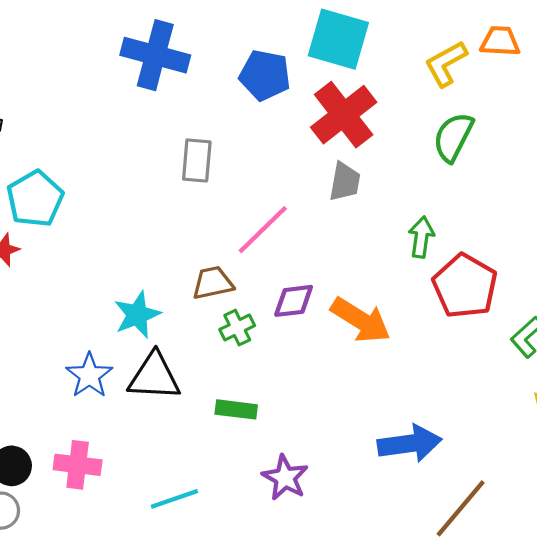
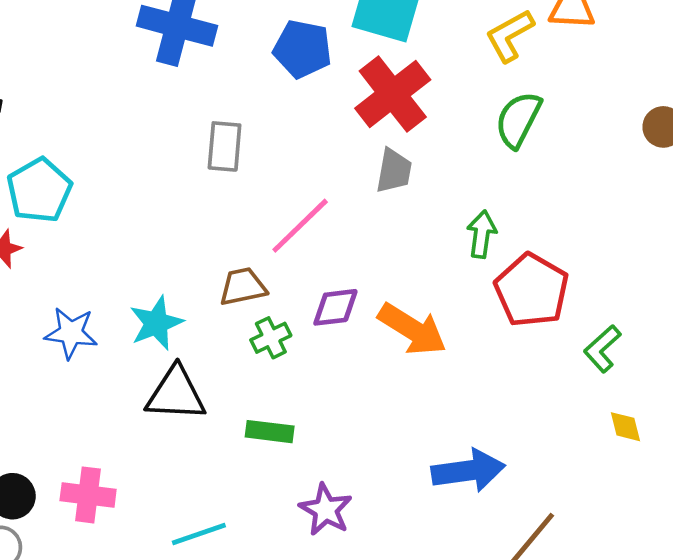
blue star: (89, 375) -> (71, 333), moved, turned -30

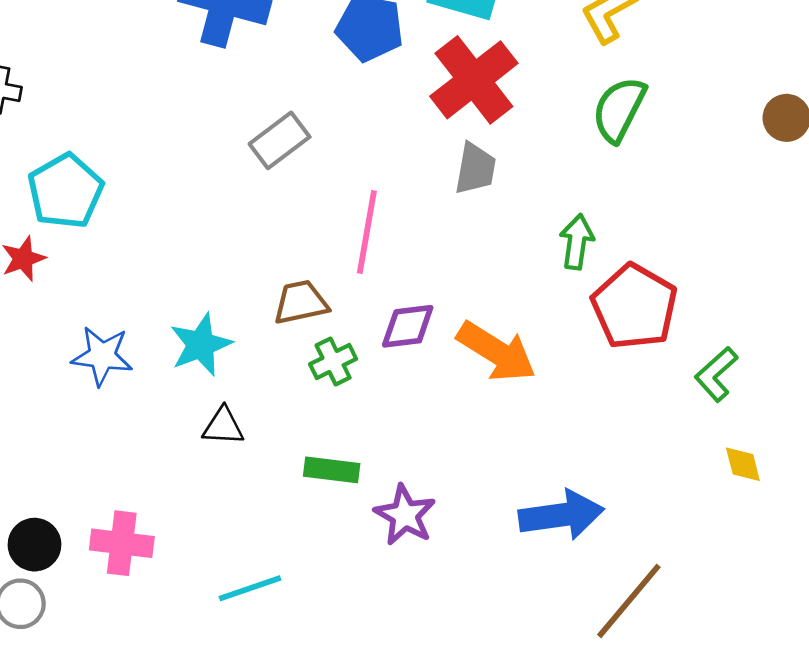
gray rectangle: (225, 146) -> (280, 140), turned 48
pink line: (300, 226) -> (367, 232), turned -36
black triangle: (176, 394) -> (223, 426), size x0.6
purple star: (326, 510) -> (405, 515), moved

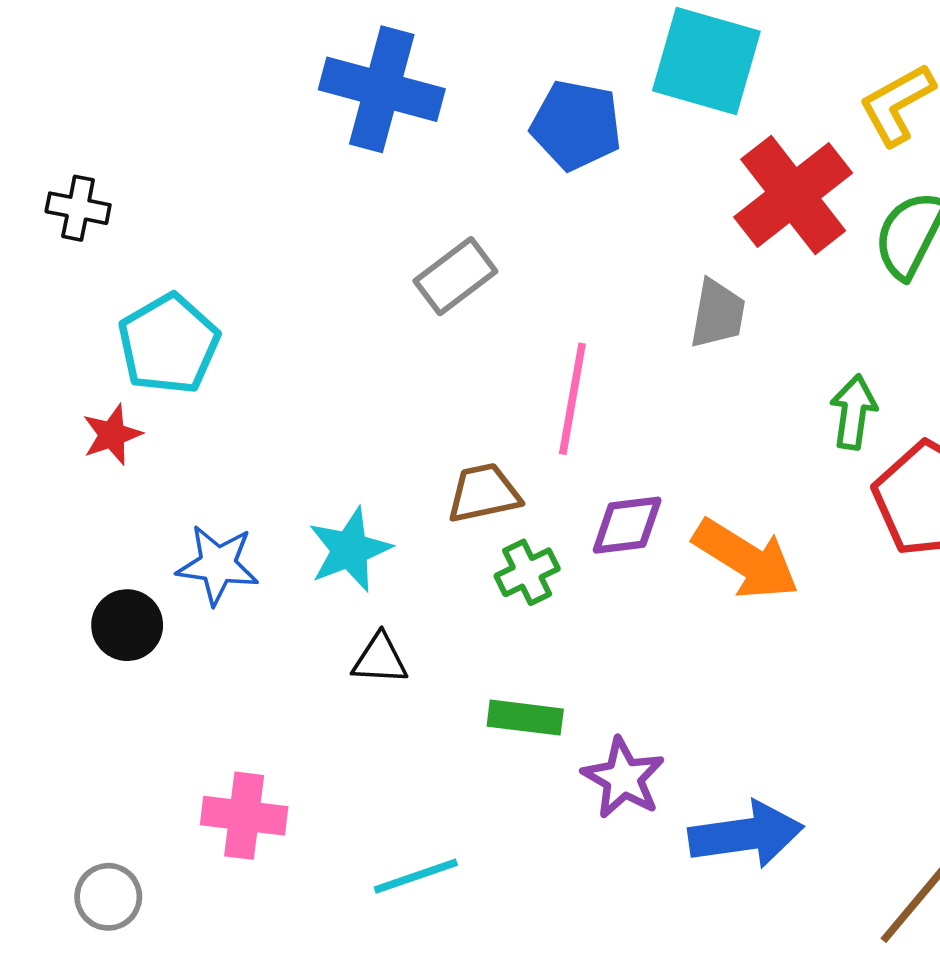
red cross: (474, 80) -> (793, 195), moved
blue arrow: (561, 515) -> (746, 835), moved
black circle: (34, 545) -> (127, 625), moved

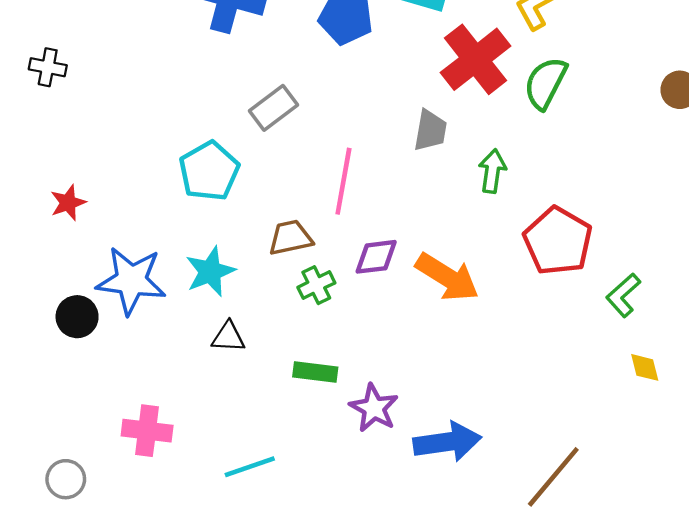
cyan pentagon: (169, 344) -> (209, 171), moved
green arrow: (854, 412) -> (492, 171), moved
blue star: (218, 565) -> (131, 281), size x1.4

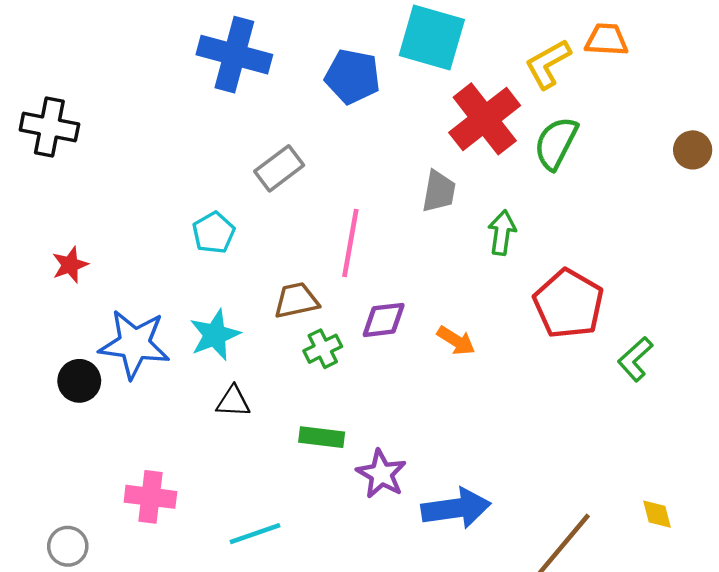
black cross: (48, 67) -> (49, 127), size x1.5
cyan pentagon: (209, 171) -> (214, 233), size x0.7
orange arrow: (447, 277) -> (456, 341), size x0.6
yellow diamond: (645, 367) -> (657, 514), moved

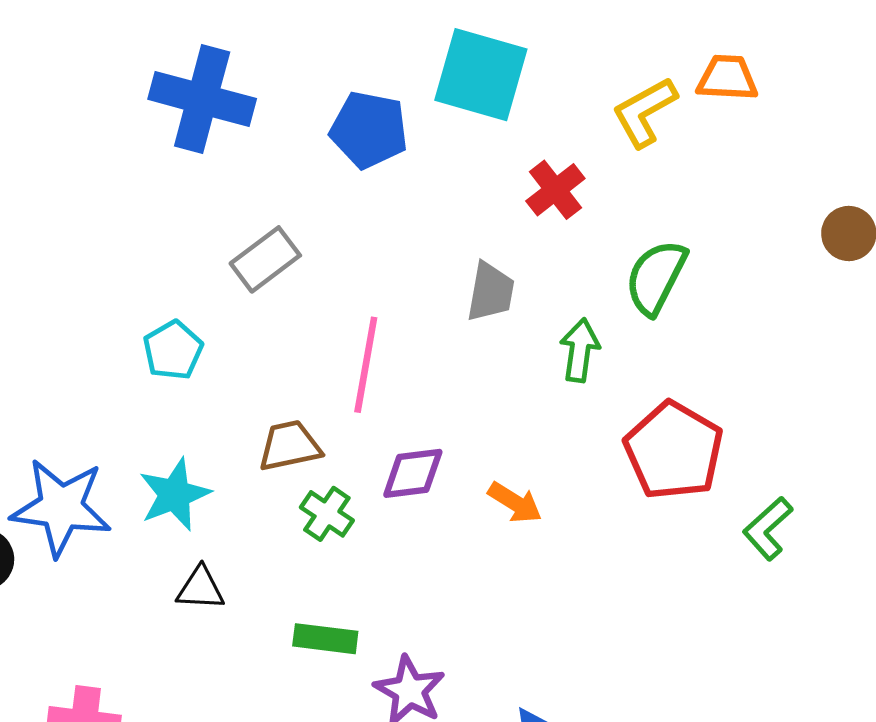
red cross: (485, 119) -> (555, 190), size x0.6
green semicircle: (556, 143) -> (656, 277), moved
green cross: (323, 349) -> (327, 514), turned -30

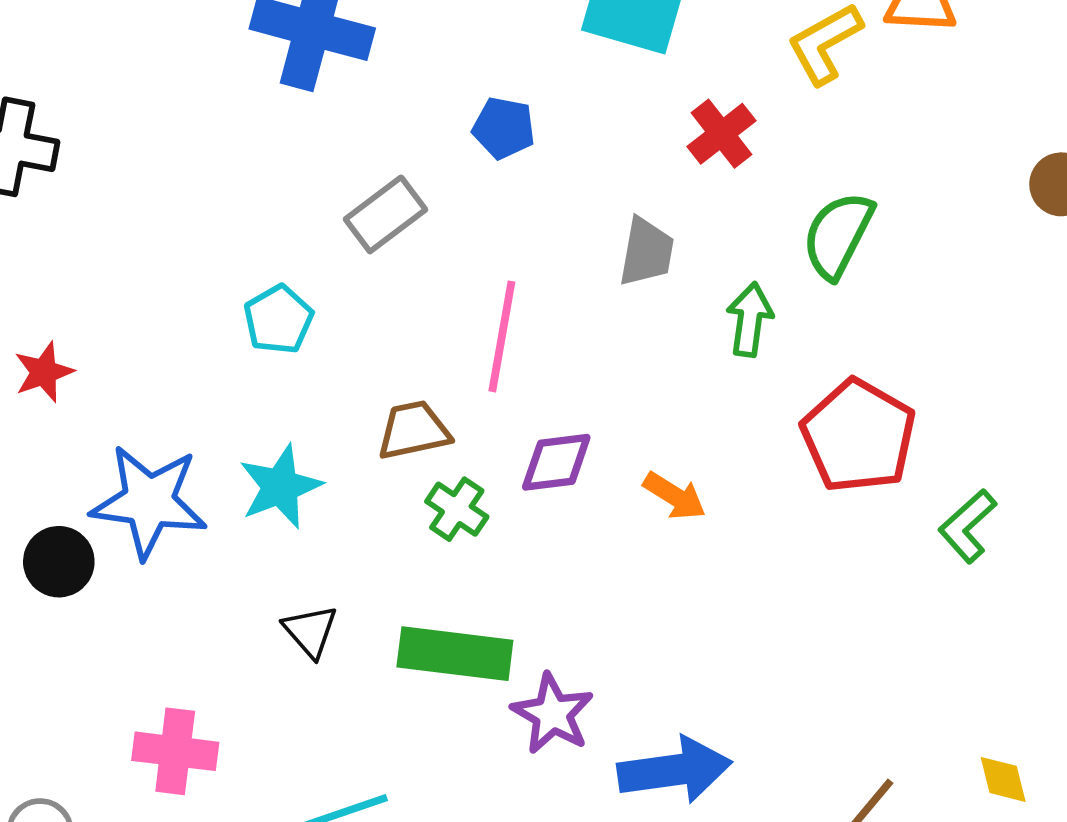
blue pentagon: (369, 130) -> (504, 128), moved, size x0.7
black triangle: (200, 588) -> (310, 631), moved, turned 46
green rectangle: (325, 639) -> (455, 654), size x1.5

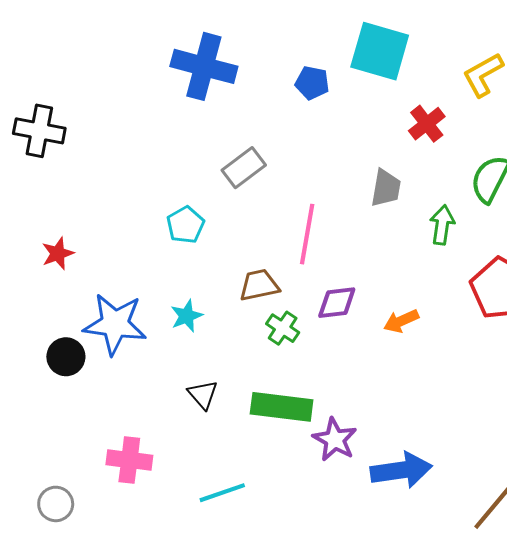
blue pentagon: (504, 128) -> (312, 83), moved
cyan star: (280, 487) -> (187, 316), size x0.7
orange arrow: (675, 496) -> (401, 321), turned 124

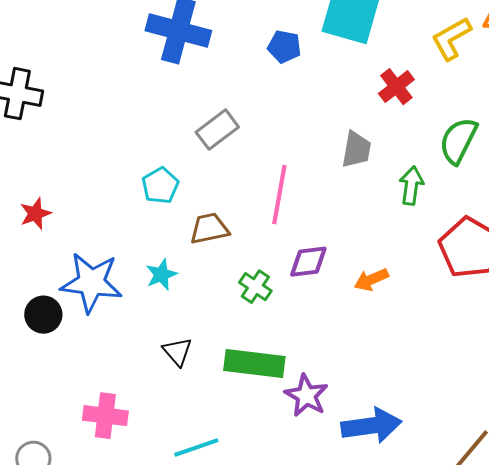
brown trapezoid: (259, 285) -> (209, 229), moved

